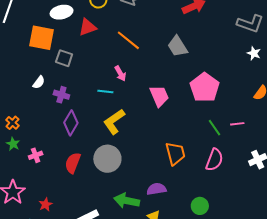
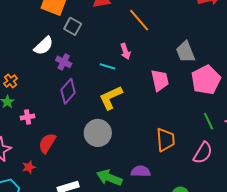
gray trapezoid: (177, 46) -> (185, 52), moved
white semicircle: (39, 82) -> (44, 46), size x1.5
red semicircle: (73, 163) -> (47, 143), moved

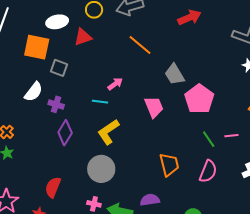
orange line: (139, 20) -> (140, 45), moved
pink arrow: (125, 51) -> (115, 84), turned -98
pink cross: (28, 117) -> (94, 204), moved, turned 32

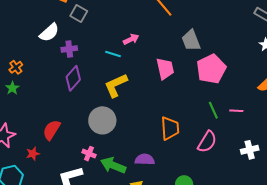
purple cross: (56, 104) -> (69, 49), turned -35

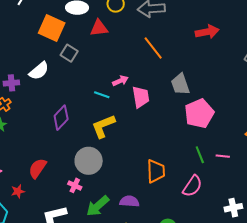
purple cross: (69, 49) -> (11, 83), moved
pink trapezoid: (165, 69) -> (141, 97), moved
white cross: (250, 150) -> (233, 208), moved
pink cross: (89, 154) -> (75, 185), moved
green arrow: (113, 165) -> (98, 206), turned -65

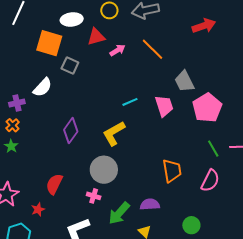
pink arrow: (120, 81) -> (118, 50), moved
cyan line: (102, 95) -> (130, 102), moved, turned -35
pink trapezoid: (141, 97) -> (164, 106), moved

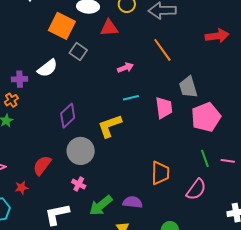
pink arrow: (118, 50) -> (125, 68), moved
gray circle: (104, 170) -> (81, 151), moved

